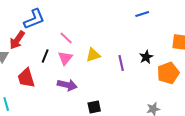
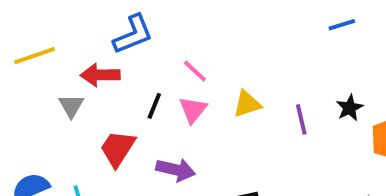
red arrow: (17, 40) -> (100, 75), turned 54
red trapezoid: (26, 78) -> (118, 148), turned 50
purple arrow: (67, 85) -> (176, 170), moved

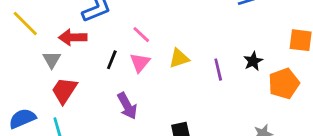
yellow line: (34, 56) -> (25, 23), turned 64
red trapezoid: (118, 148) -> (64, 91), moved
purple arrow: (176, 170) -> (127, 106), turned 48

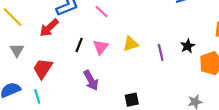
pink line: (141, 35) -> (102, 12), moved
red arrow: (73, 37) -> (49, 28), turned -42
gray triangle: (52, 60) -> (17, 50), moved

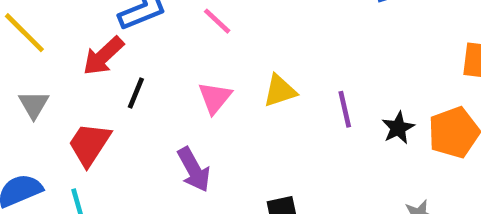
black line: (79, 45) -> (136, 93), moved
black star: (188, 46) -> (398, 128), moved

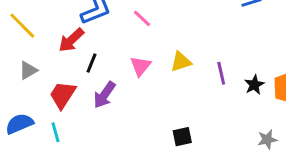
gray triangle: (34, 105) -> (28, 70), turned 30
purple arrow: (194, 170) -> (104, 95), moved, turned 64

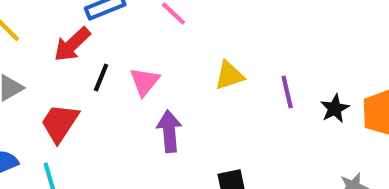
pink triangle: (140, 66) -> (144, 82), moved
purple arrow: (104, 95) -> (169, 131), moved, turned 140

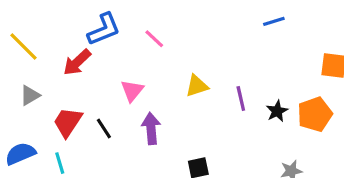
black line: (101, 78) -> (104, 128), moved, turned -55

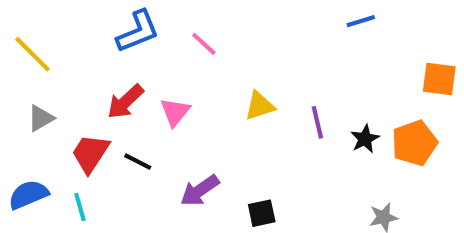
red arrow: (77, 62) -> (125, 102), moved
black line: (104, 128) -> (138, 162), turned -30
purple arrow: (151, 128) -> (200, 190), moved, turned -120

